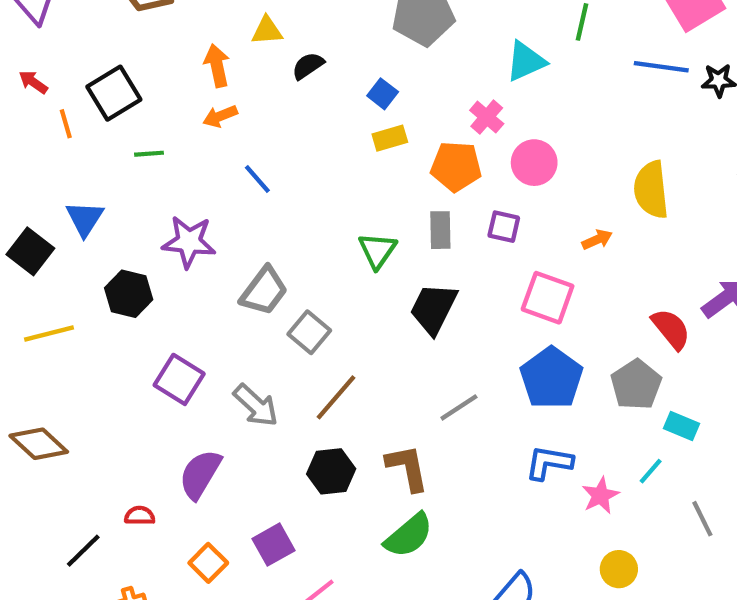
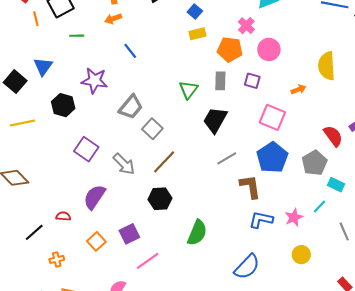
gray line: (459, 407) -> (227, 158), moved
blue L-shape: (549, 463) -> (261, 220), moved
brown L-shape: (407, 468) -> (250, 187), moved
green semicircle: (409, 535) -> (197, 233), turned -30

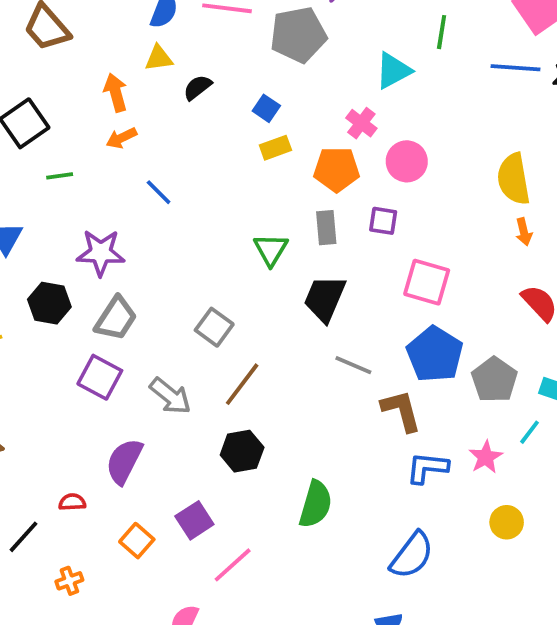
orange arrow: (298, 89) -> (524, 232), moved, turned 104
gray trapezoid: (131, 107) -> (116, 318), moved
gray line: (227, 158) -> (353, 365), turned 60
gray pentagon: (314, 163) -> (494, 380), moved

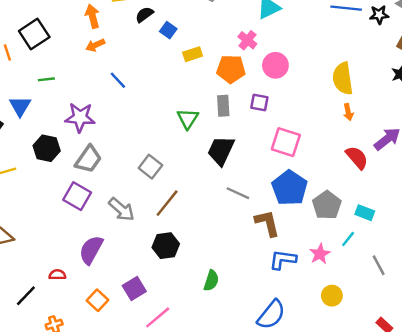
blue square: (266, 108) -> (168, 30), moved
green line: (60, 176) -> (46, 79), moved
green semicircle: (316, 504) -> (211, 281), size x0.7

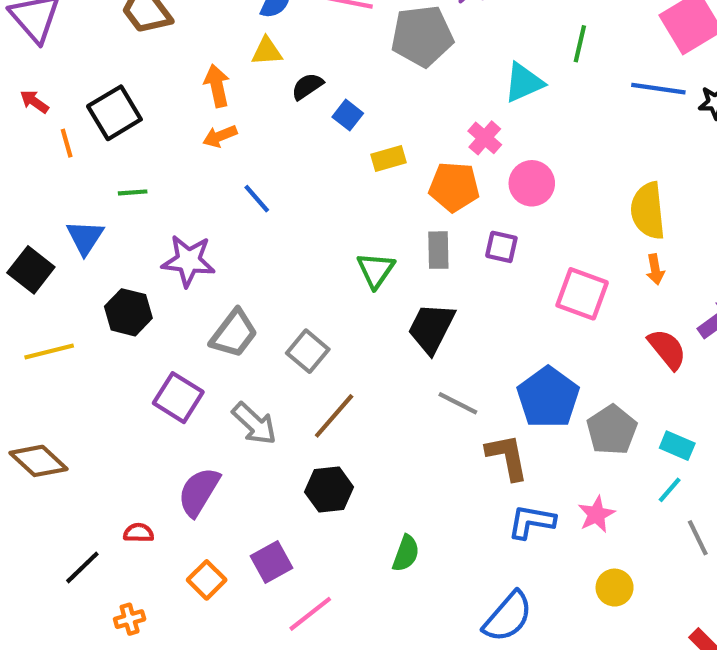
pink square: (286, 142) -> (582, 294), moved
gray trapezoid: (88, 159) -> (234, 334), moved
cyan line: (348, 239) -> (670, 490), moved

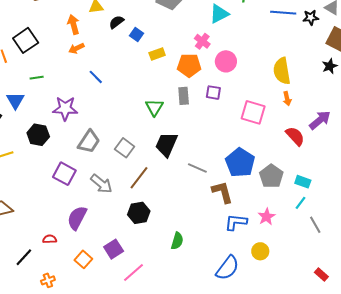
black trapezoid: (431, 328) -> (166, 144), moved
yellow circle: (615, 588) -> (260, 251), moved

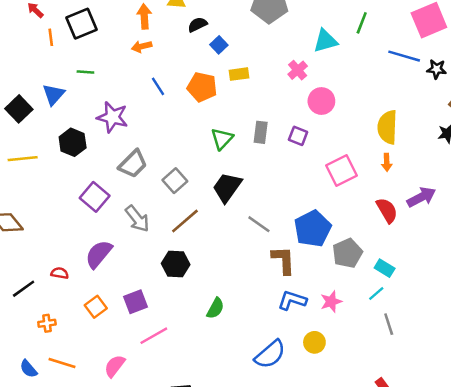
orange pentagon: (189, 65) -> (202, 87), moved
pink square: (253, 112) -> (342, 170), turned 35

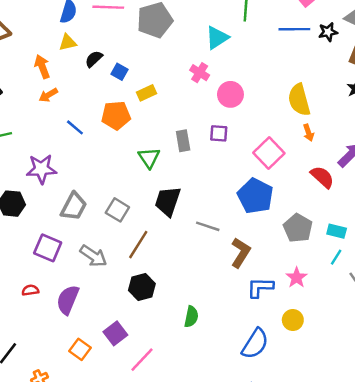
blue pentagon: (313, 229) -> (255, 196), moved
brown L-shape: (283, 260) -> (241, 253), turned 52
red semicircle: (60, 273) -> (30, 290), moved

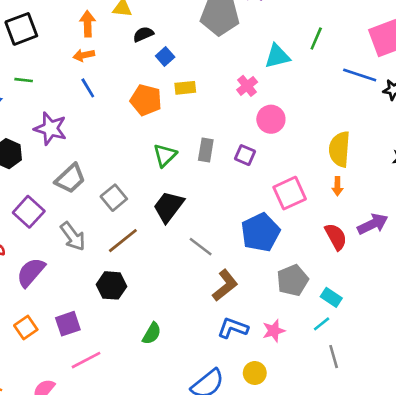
blue line: (75, 127) -> (88, 88), moved

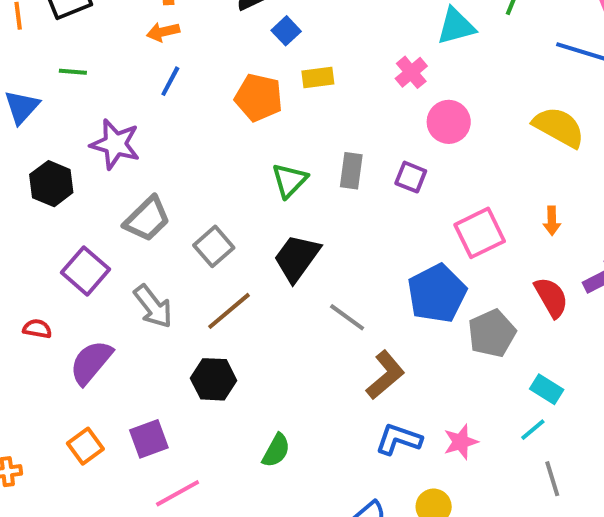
blue line: (88, 88) -> (170, 81), turned 60
yellow semicircle: (339, 149) -> (559, 127), moved, turned 116
gray pentagon: (293, 280) -> (492, 333), moved

